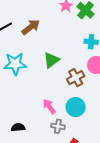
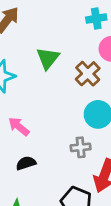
pink arrow: (49, 106) -> (19, 126), moved

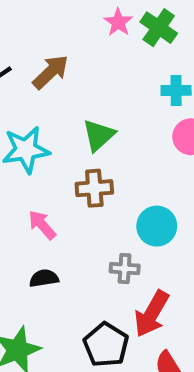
brown cross: (88, 74) -> (94, 188), moved, turned 30

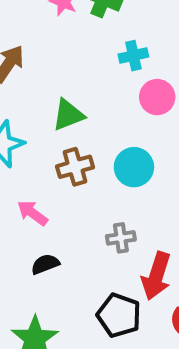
green triangle: (99, 135) -> (68, 115), turned 33
cyan circle: (157, 226) -> (134, 167), moved

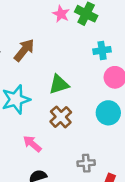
brown cross: (75, 167) -> (61, 117), turned -30
cyan circle: (134, 167) -> (108, 113), moved

